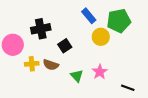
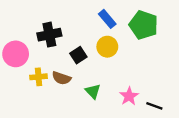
green pentagon: (119, 21) -> (144, 25), turned 30
yellow circle: (101, 37) -> (107, 47), moved
pink star: (100, 72) -> (129, 96), moved

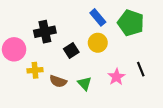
brown semicircle: (61, 78) -> (58, 81), moved
pink star: (129, 96) -> (116, 77), moved
black line: (154, 106) -> (141, 69), moved, turned 48

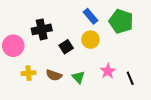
black line: (141, 69) -> (130, 78), moved
yellow cross: (35, 70) -> (28, 73), moved

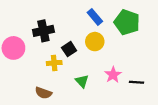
yellow cross: (28, 73) -> (54, 63), moved
brown semicircle: (54, 75) -> (43, 93), moved
black line: (130, 78) -> (137, 82), turned -64

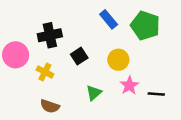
yellow circle: (95, 42) -> (118, 60), moved
yellow cross: (54, 63) -> (45, 72), moved, turned 32
green triangle: (82, 81) -> (94, 93), turned 32

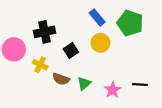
yellow circle: (118, 60) -> (100, 43), moved
pink star: (129, 85) -> (113, 90), moved
brown semicircle: (50, 106) -> (61, 79), moved

